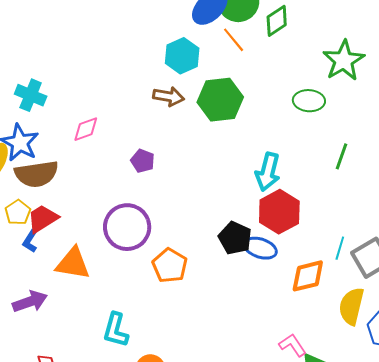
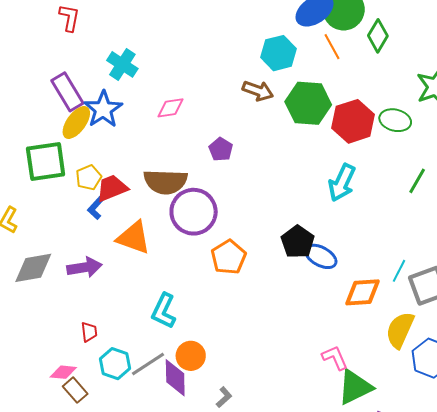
green diamond: (277, 21) -> (378, 36), turned -36
brown semicircle: (37, 174) -> (165, 182), moved
red hexagon: (279, 212) -> (353, 121), moved

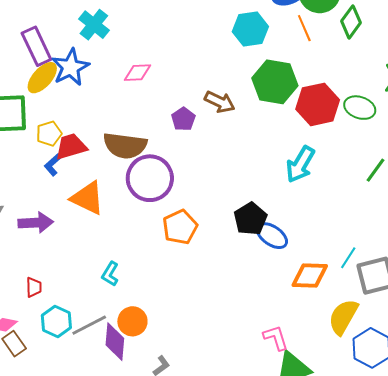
brown arrow: (258, 91) -> (220, 102), moved
cyan L-shape: (164, 311) -> (110, 274), size x0.7

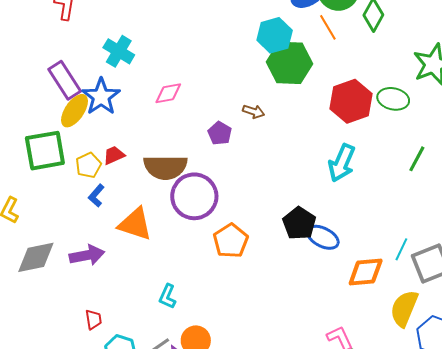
green hexagon: (275, 82) -> (289, 63), moved
brown arrow: (220, 102) -> (254, 112), size x0.7
red trapezoid: (71, 146) -> (114, 155), moved, size x0.7

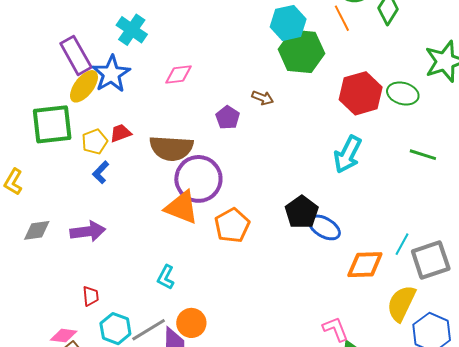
green line: (417, 159) -> (423, 155), turned 76
orange triangle: (135, 224) -> (182, 207), moved
gray diamond: (36, 257) -> (37, 230), size x0.7

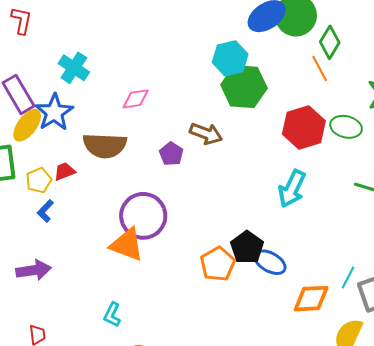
orange line: (342, 18) -> (320, 69), moved
pink diamond: (179, 75) -> (136, 99), moved
brown arrow: (263, 98) -> (206, 134), size x1.5
brown semicircle: (171, 148) -> (105, 146), moved
orange pentagon: (232, 225) -> (218, 264), moved

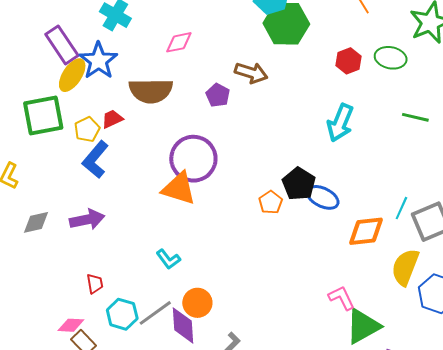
red hexagon: (304, 127) -> (349, 61), size x0.6
blue L-shape: (45, 211) -> (95, 160), size x1.6
orange pentagon: (218, 264) -> (271, 202), size x0.7
cyan L-shape: (112, 315) -> (168, 259), turned -60

